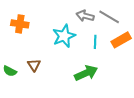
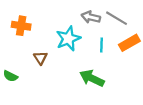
brown triangle: (34, 65) -> (40, 58), moved
green arrow: (86, 73) -> (92, 78), turned -130

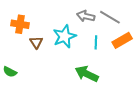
brown triangle: (40, 58) -> (36, 42), moved

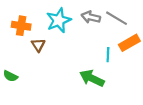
cyan star: (64, 36) -> (59, 20), moved
cyan line: (96, 42) -> (108, 55), moved

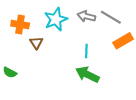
cyan line: (108, 55) -> (86, 51), moved

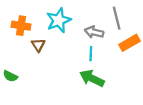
gray arrow: (86, 16) -> (94, 32), moved
gray line: (111, 17) -> (117, 18), turned 45

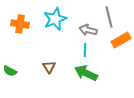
brown triangle: (38, 45) -> (49, 67), moved

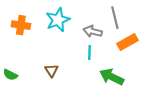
green arrow: (86, 73) -> (112, 77), moved

